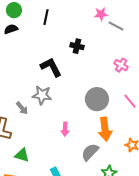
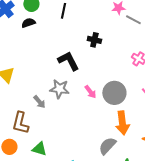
pink arrow: (65, 129) -> (90, 92), moved, turned -40

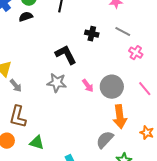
gray line: (133, 20) -> (123, 32), moved
gray arrow: (39, 102) -> (16, 86), moved

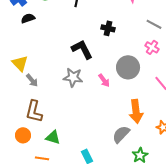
black semicircle: (26, 17) -> (28, 18), moved
gray line: (123, 32) -> (154, 24), moved
gray circle: (112, 87) -> (128, 67), moved

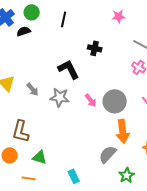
black semicircle: (28, 18) -> (24, 31), moved
gray circle: (128, 67) -> (115, 101), moved
gray arrow: (32, 80) -> (33, 89), moved

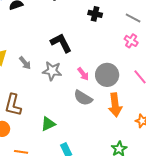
black cross: (95, 48) -> (95, 14), moved
gray semicircle: (108, 154) -> (83, 98), moved, turned -102
green triangle: (40, 157) -> (48, 124), moved, turned -42

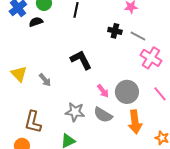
gray line: (133, 18) -> (138, 36), moved
pink cross: (131, 41) -> (151, 58), size x1.5
gray star: (52, 71) -> (75, 112), moved

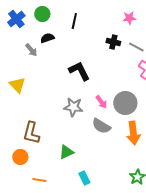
black semicircle: (36, 22) -> (47, 38), moved
gray arrow: (45, 80) -> (31, 50), moved
gray star: (75, 112) -> (73, 107), moved

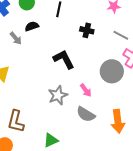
black cross: (113, 42) -> (87, 30), moved
gray circle: (125, 103) -> (112, 71), moved
gray star: (73, 107) -> (58, 95), turned -30

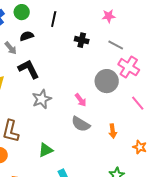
black L-shape: (64, 59) -> (29, 69), moved
gray star: (58, 95) -> (42, 99), moved
orange arrow: (118, 121) -> (113, 131), size x0.6

